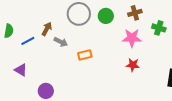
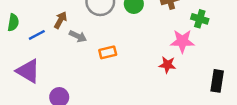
pink star: (132, 38) -> (182, 41), moved
purple triangle: (21, 70) -> (28, 71), size x1.5

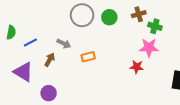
green cross: (200, 19) -> (155, 26), moved
brown arrow: (60, 20) -> (50, 60), moved

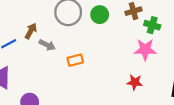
brown arrow: (50, 60) -> (31, 31), moved
red star: (137, 67) -> (135, 82), moved

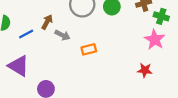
pink star: (145, 50) -> (155, 40), turned 30

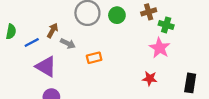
purple triangle: (19, 66) -> (46, 67), moved

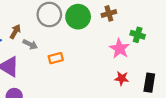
green circle: (117, 15) -> (78, 17), size x1.5
green cross: (166, 25) -> (138, 35), moved
red star: (150, 79) -> (122, 78), moved

